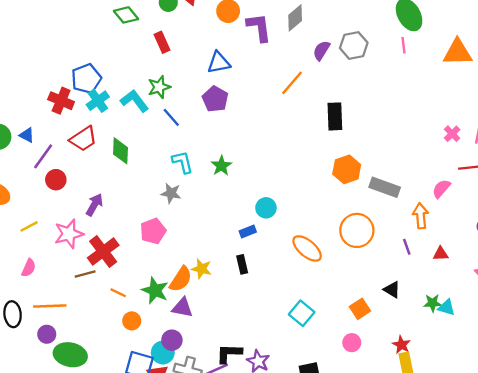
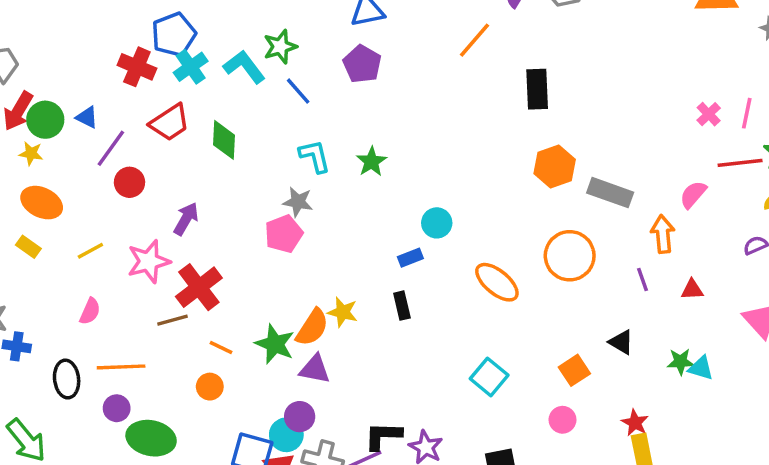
pink pentagon: (153, 231) -> (284, 234), moved
orange circle: (132, 321) -> (210, 387), moved

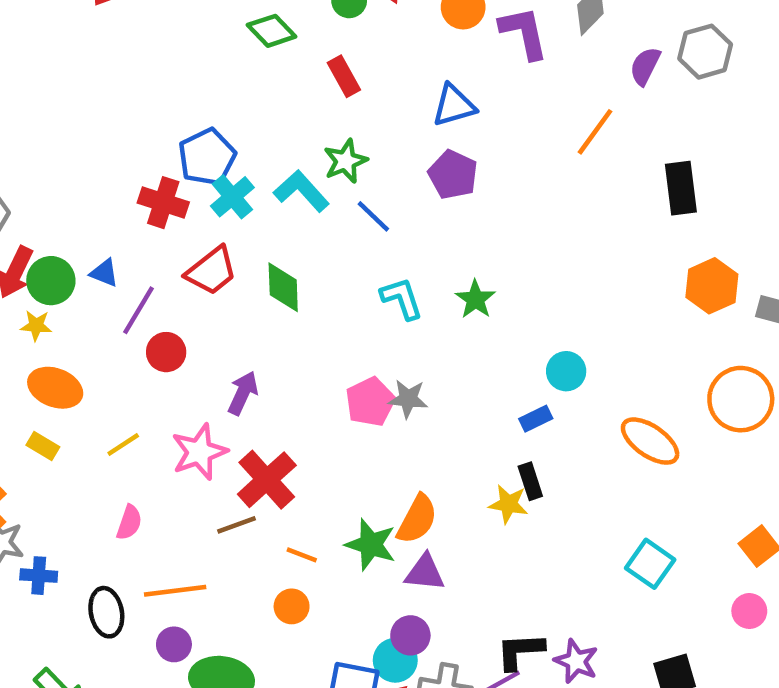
gray star: (298, 202) -> (408, 399), moved
yellow star: (343, 312) -> (508, 504), moved

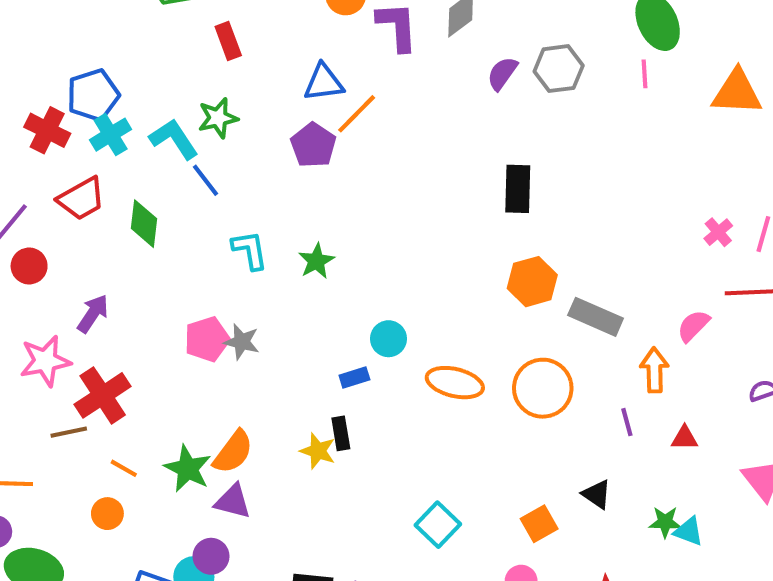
orange line: (595, 132) -> (357, 114), moved
blue line: (373, 216) -> (205, 180), moved
orange ellipse: (650, 441) -> (455, 383), moved, turned -30

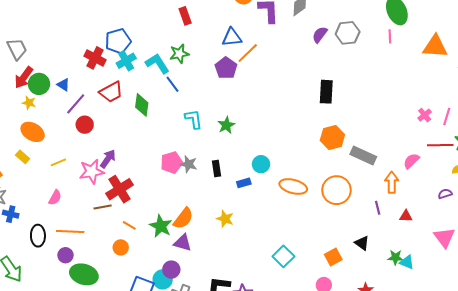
purple arrow: (93, 314) -> (108, 159), moved
black rectangle: (341, 433) -> (217, 169), moved

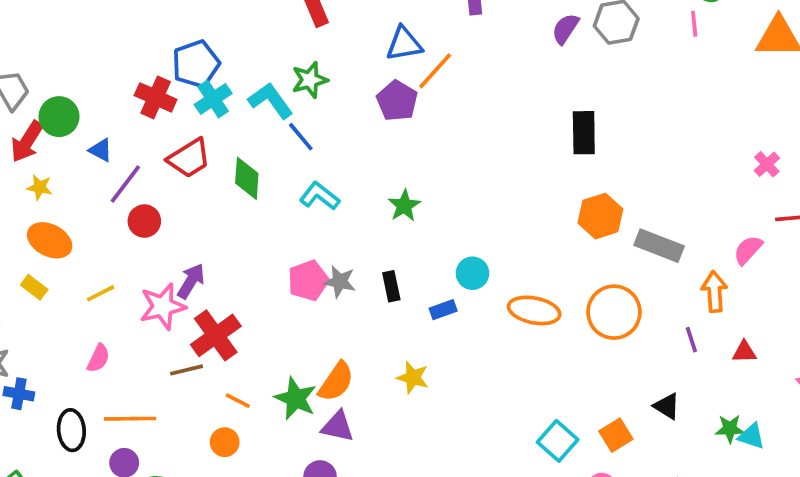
green circle: (39, 84) -> (59, 117), moved
cyan L-shape: (194, 119) -> (320, 196), moved, turned -40
cyan square: (283, 256) -> (558, 441), moved

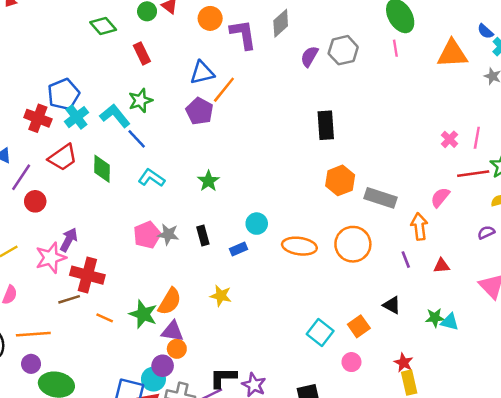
red cross: (216, 335) -> (87, 275), turned -36
orange circle: (225, 442) -> (177, 349), moved

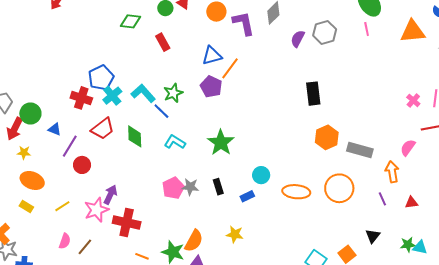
green diamond: (103, 26) -> (131, 21), turned -40
green star: (140, 101) -> (173, 93), moved
green star: (208, 181) -> (221, 143), size x1.5
brown line: (69, 299) -> (85, 247), moved, turned -30
black triangle: (392, 305) -> (373, 236), turned 42

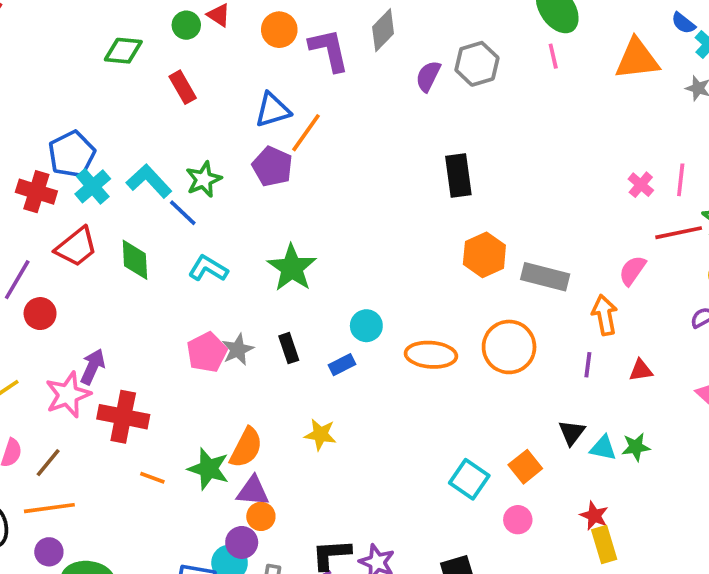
gray star: (190, 187) -> (238, 350), turned -30
purple line: (382, 199) -> (588, 365), turned 32
cyan triangle: (420, 247) -> (603, 448), moved

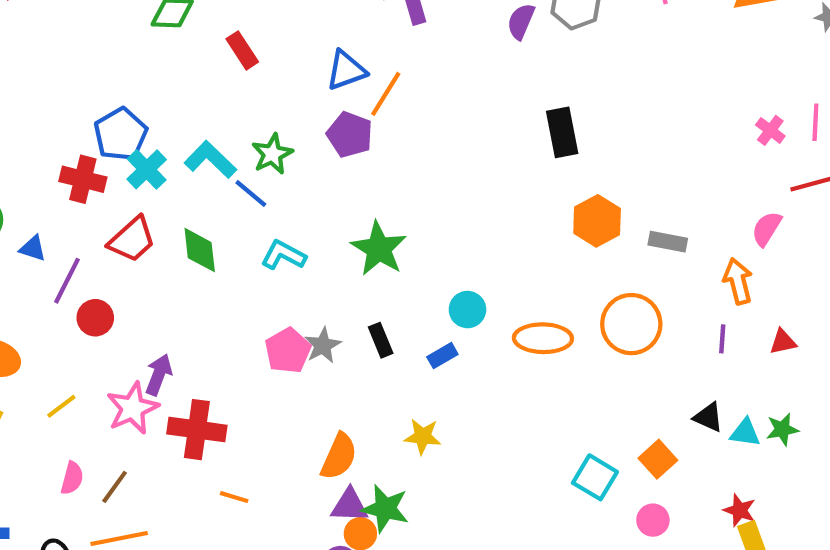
gray rectangle: (545, 277) -> (668, 242), size x0.7
black triangle: (572, 433) -> (708, 417), turned -40
green star: (209, 469) -> (385, 509), moved

